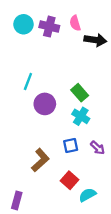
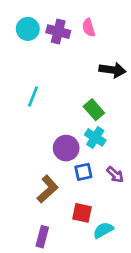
black arrow: (95, 40) -> (112, 70), moved
purple circle: (45, 104) -> (66, 148), moved
red square: (69, 180) -> (82, 213), turned -30
purple rectangle: (17, 200) -> (42, 237), moved

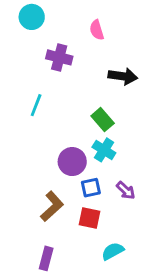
cyan circle: (28, 29) -> (32, 17), moved
purple cross: (58, 32) -> (59, 57), moved
red square: (82, 213) -> (90, 218), moved

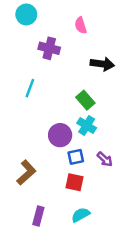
brown L-shape: (52, 206) -> (26, 173), moved
cyan semicircle: (113, 251) -> (81, 215), moved

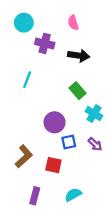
cyan circle: (26, 14) -> (24, 23), moved
black arrow: (102, 64) -> (79, 56), moved
cyan cross: (87, 125) -> (94, 114), moved
red square: (75, 182) -> (53, 165), moved

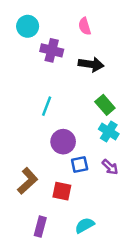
cyan line: (27, 80) -> (47, 106), moved
green rectangle: (78, 91) -> (105, 105), moved

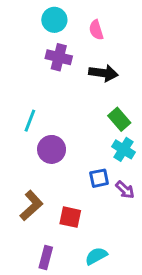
cyan circle: (28, 26) -> (54, 20), moved
cyan line: (47, 106) -> (30, 121), moved
purple circle: (63, 142) -> (52, 149), moved
blue square: (80, 164) -> (99, 178), moved

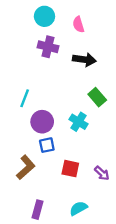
cyan cross: (124, 149) -> (78, 122), moved
blue square: (99, 178) -> (47, 145), moved
purple arrow: (125, 190) -> (102, 173), moved
red square: (70, 217) -> (70, 169), moved

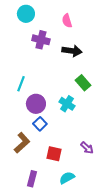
cyan circle: (44, 16) -> (26, 14), moved
blue square: (47, 145) -> (40, 124), turned -32
red square: (70, 169) -> (54, 154), moved

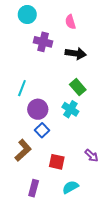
green rectangle: (83, 83) -> (78, 87), moved

